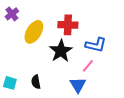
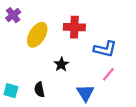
black star: (61, 51) -> (61, 64), moved, size x0.6
pink line: (88, 66) -> (108, 74), moved

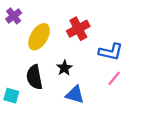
red cross: (74, 27) -> (78, 29), turned -30
black semicircle: (39, 90) -> (34, 77), moved, size x1.5
blue triangle: (85, 93) -> (75, 95), moved, turned -42

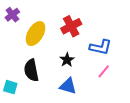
black star: (64, 68) -> (67, 60), moved

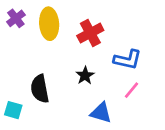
yellow ellipse: (36, 34) -> (49, 24), moved, turned -35
blue triangle: (68, 86) -> (101, 113), moved

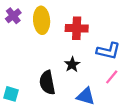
red cross: (90, 33) -> (77, 28), turned 30
black semicircle: (40, 89) -> (47, 83), moved

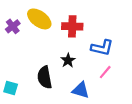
purple cross: (13, 16) -> (13, 26), moved
yellow ellipse: (42, 20) -> (39, 19), turned -50

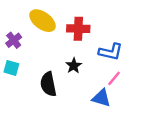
purple cross: (13, 26) -> (14, 40), moved
cyan square: (11, 88) -> (11, 68), moved
blue triangle: (81, 90) -> (101, 98), moved

